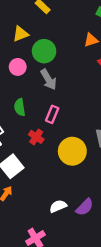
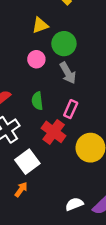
red cross: (36, 137) -> (54, 132), size x1.5

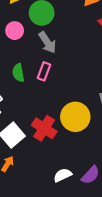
pink rectangle: (71, 109) -> (44, 71), moved
red cross: (54, 132) -> (44, 128), moved

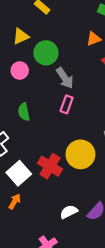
gray arrow: (47, 42) -> (65, 78), moved
pink rectangle: (44, 71) -> (67, 104), moved

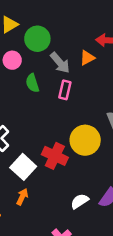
orange triangle: (94, 39) -> (87, 58), moved
green semicircle: (24, 112) -> (32, 83), moved

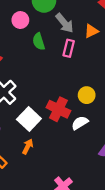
orange triangle: (87, 58) -> (91, 31), moved
yellow circle: (85, 140) -> (87, 95), size x0.6
white semicircle: (80, 201) -> (80, 123), moved

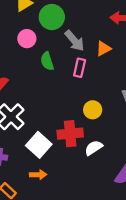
yellow circle: (87, 95) -> (93, 110), moved
red cross: (58, 109) -> (70, 134), turned -30
orange arrow: (28, 147) -> (38, 175), turned 64

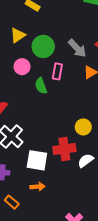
gray arrow: (75, 41) -> (77, 48), moved
pink rectangle: (80, 68) -> (57, 71), moved
white square: (39, 145) -> (37, 160), turned -30

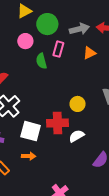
gray arrow: (77, 48) -> (79, 29), turned -66

